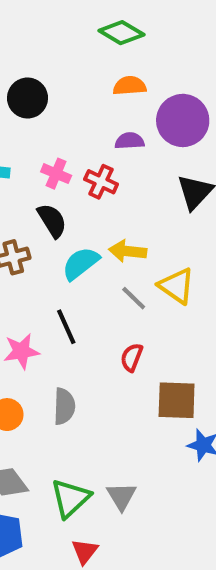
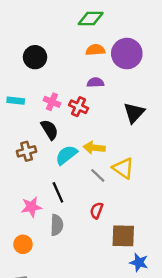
green diamond: (121, 33) -> (91, 19), turned -30
purple circle: (183, 120) -> (127, 54), moved
gray semicircle: (64, 406) -> (57, 225), moved

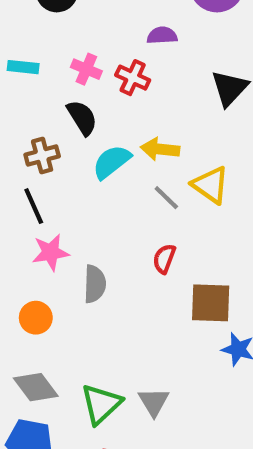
black line: (58, 192) -> (34, 206), moved

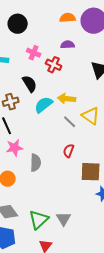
pink cross: (86, 69) -> (34, 53), moved

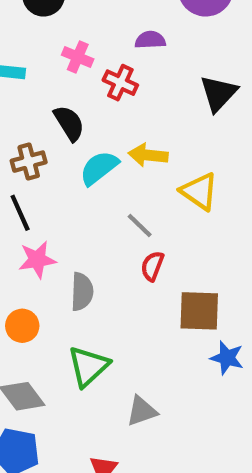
gray line: (70, 122) -> (140, 226), moved
gray triangle: (64, 219) -> (142, 411), turned 42
green triangle: (39, 220) -> (88, 366), moved

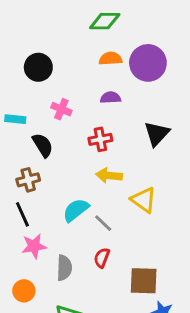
red cross: (120, 83) -> (100, 139), moved, turned -35
black semicircle: (69, 123) -> (43, 145), moved
cyan semicircle: (99, 168) -> (76, 210), moved
red semicircle: (152, 266) -> (102, 258), moved

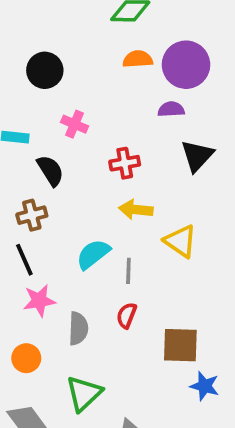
purple semicircle: (110, 98) -> (171, 109), moved
gray line: (103, 223) -> (128, 271), turned 48

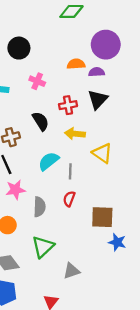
orange semicircle: (138, 59) -> (76, 64), moved
black triangle: (197, 156) -> (98, 99), moved
black semicircle: (50, 171) -> (41, 121), moved

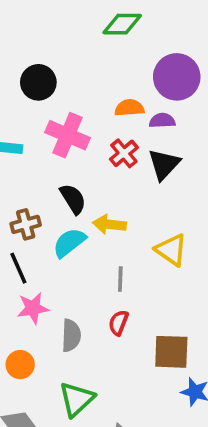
pink cross: (37, 81) -> (67, 135), size x1.6
red cross: (68, 105) -> (124, 153), moved, turned -30
yellow arrow: (75, 134) -> (109, 224), moved
cyan semicircle: (49, 161) -> (69, 243), moved

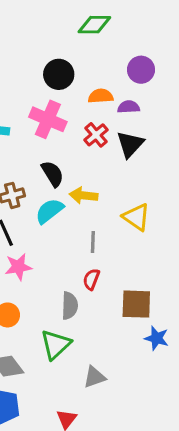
purple circle: (177, 77) -> (141, 70), size x0.7
black circle: (38, 82) -> (59, 74), moved
gray semicircle: (71, 335) -> (70, 306), moved

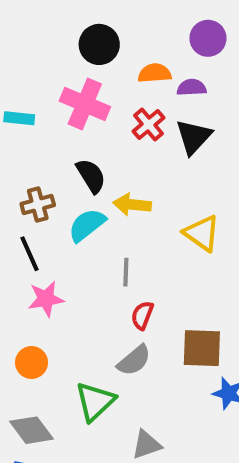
gray line: (93, 242) -> (126, 272), moved
gray semicircle: (70, 306) -> (134, 360), moved, turned 48

